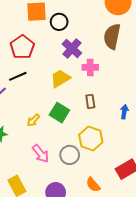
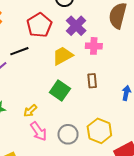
red pentagon: (22, 47) -> (39, 25), moved
yellow arrow: (33, 120) -> (30, 111), moved
yellow hexagon: (91, 139) -> (99, 131), moved

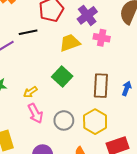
brown rectangle: (92, 81) -> (101, 86), moved, size x1.6

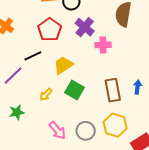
yellow trapezoid: (70, 43) -> (63, 65), moved
yellow arrow: (30, 92) -> (46, 95), moved

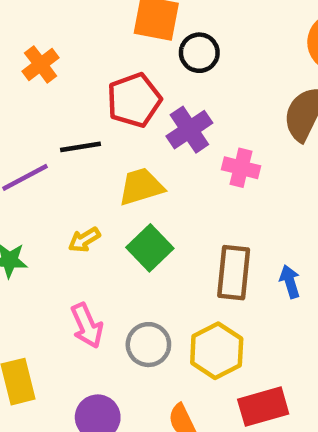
purple cross: (85, 27) -> (189, 130), moved
blue arrow: (138, 87) -> (290, 282), turned -40

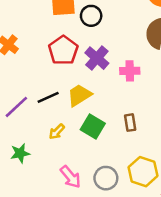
black line: (81, 147) -> (48, 97), moved
brown rectangle: (234, 273) -> (130, 123), moved, size x0.6

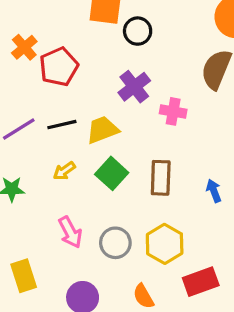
red pentagon: (63, 50) -> (59, 67), moved
brown rectangle: (130, 123) -> (161, 178), size x1.5

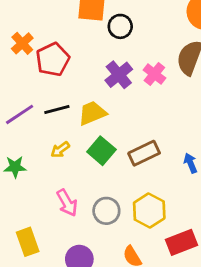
pink cross: (173, 111) -> (154, 74), moved, turned 30
brown rectangle: (161, 178) -> (144, 153), turned 64

